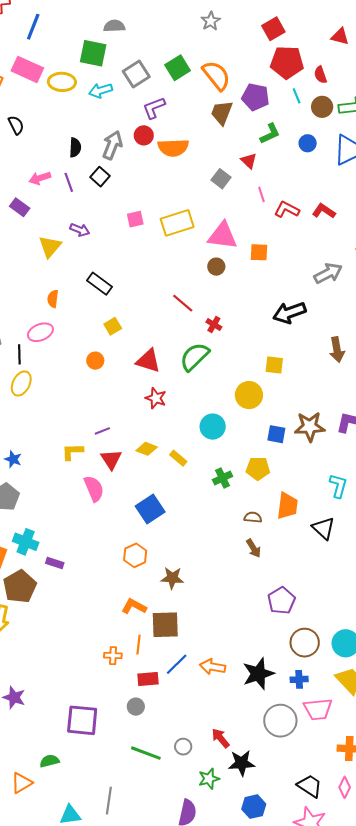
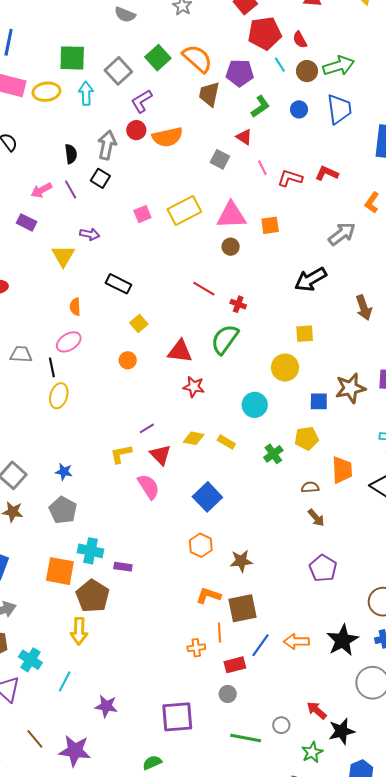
gray semicircle: (114, 26) -> (125, 15), moved, turned -145
cyan arrow: (101, 91) -> (86, 93), turned 115
purple pentagon: (281, 601) -> (323, 568), moved

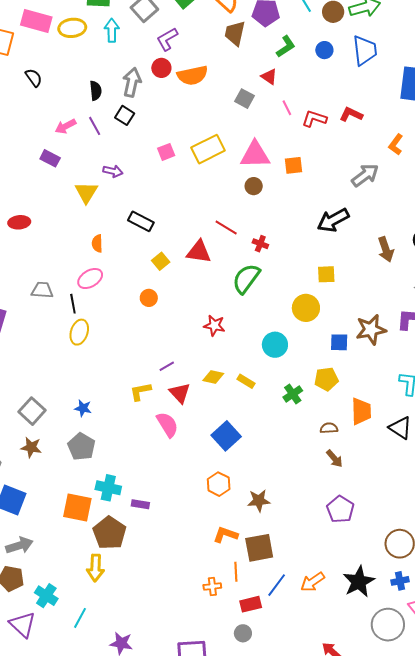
red triangle: (180, 351) -> (199, 252), moved
orange arrow: (296, 641) -> (312, 582), turned -35

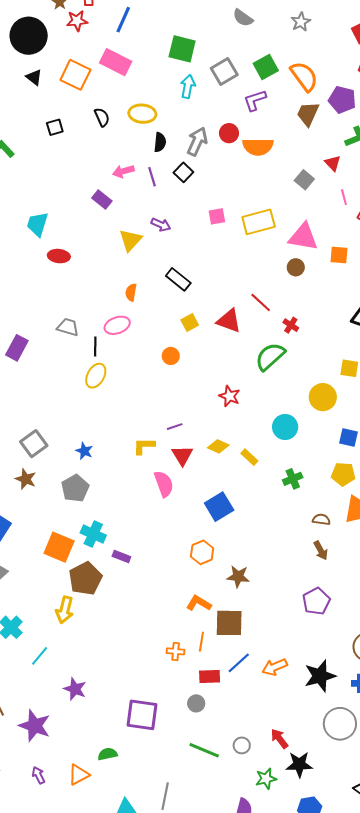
yellow ellipse: (72, 28) -> (142, 114), moved
purple L-shape: (167, 39) -> (255, 100), moved
yellow pentagon: (326, 379) -> (343, 474), moved

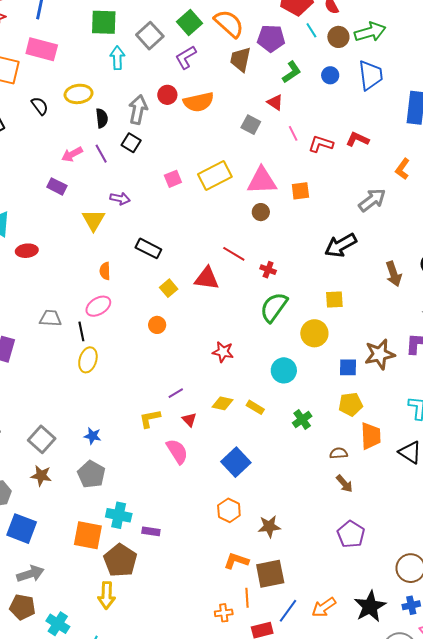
green semicircle: (270, 356) -> (274, 307), moved
red triangle: (182, 455) -> (189, 420), size x0.7

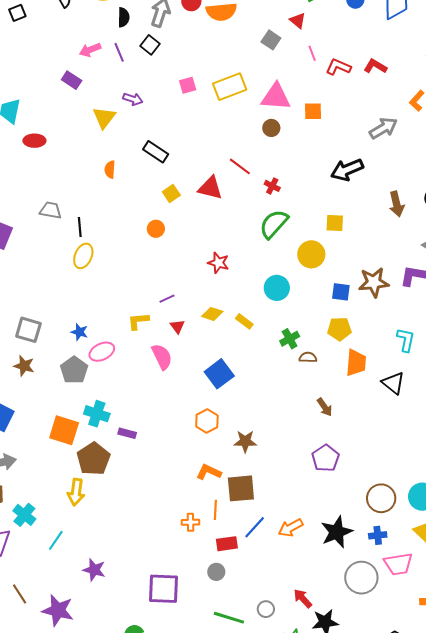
pink ellipse: (98, 306) -> (102, 352), moved
gray square: (42, 439) -> (28, 330), turned -32
brown semicircle: (339, 453) -> (308, 357), moved

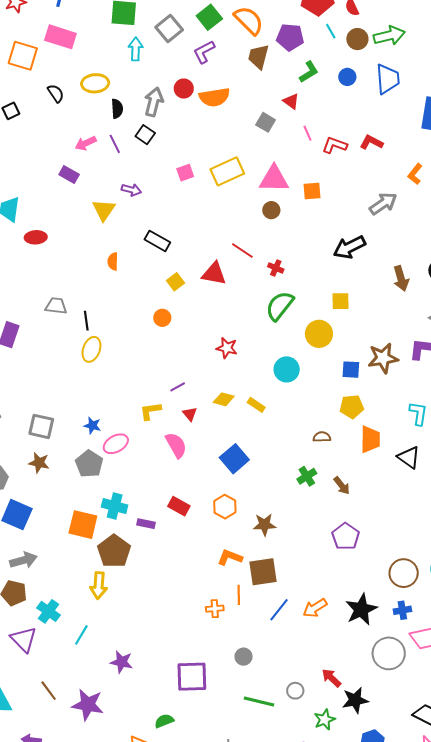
green cross: (290, 339) -> (307, 476), moved
red rectangle: (227, 544) -> (179, 506), moved, turned 40

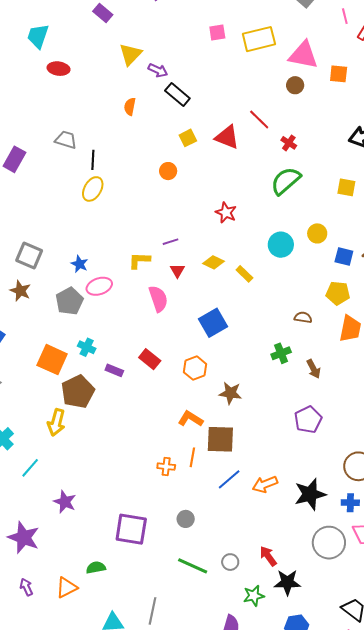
purple arrow: (131, 190) -> (158, 70), moved
yellow circle: (319, 334) -> (317, 233), moved, size x0.7
cyan cross: (115, 506) -> (87, 347), size x0.7

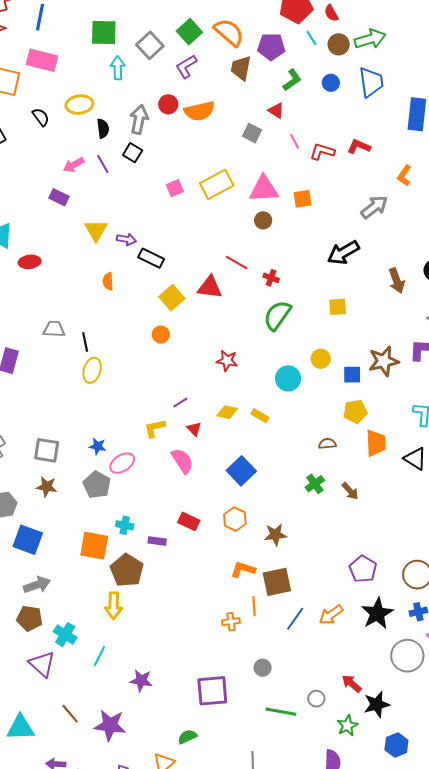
yellow square: (188, 138) -> (172, 298), size x1.4
purple pentagon: (308, 420) -> (363, 569), moved

